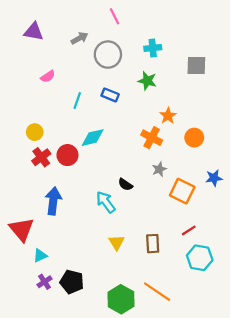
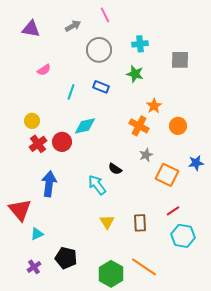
gray arrow: (79, 38) -> (73, 26), moved
purple cross: (45, 282) -> (34, 267), moved

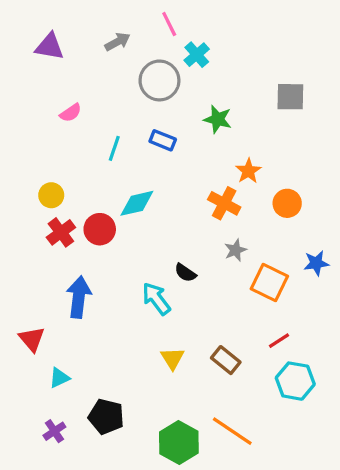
cyan cross: (140, 44) -> (197, 55), moved, turned -35
red triangle: (20, 210) -> (32, 339), size x0.7
brown rectangle: (140, 223) -> (226, 360), turned -48

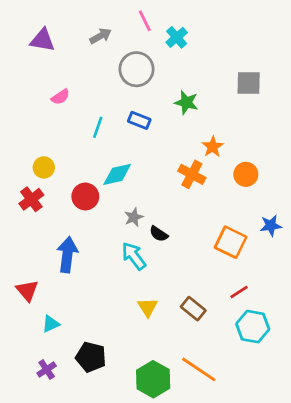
cyan cross: (197, 55) -> (177, 37), moved
red cross: (61, 232) -> (31, 199), moved
gray star: (235, 250) -> (134, 217), moved

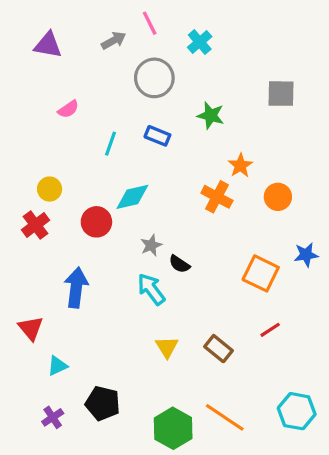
pink line: (145, 21) -> (150, 23), moved
cyan hexagon: (253, 327) -> (297, 411), moved

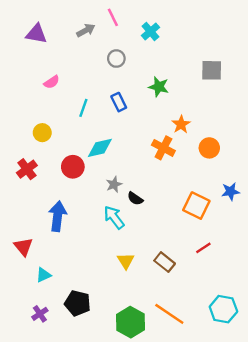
gray circle: (154, 78) -> (116, 59), size x0.6
blue rectangle: (157, 136) -> (119, 102), turned 42
yellow circle: (50, 189) -> (42, 133), moved

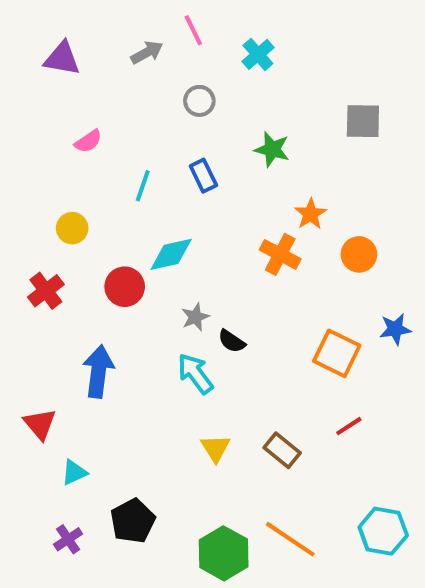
black pentagon: (78, 303) -> (133, 521), turned 30

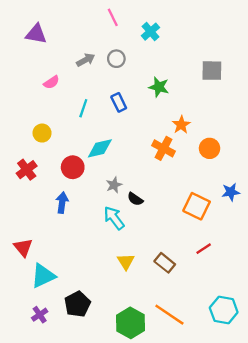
gray arrow: (147, 52) -> (86, 60), moved
blue arrow: (98, 372) -> (62, 203), moved, size x0.7
cyan triangle: (74, 473) -> (43, 276), size x1.6

